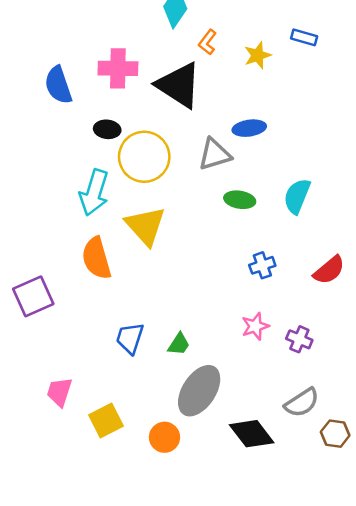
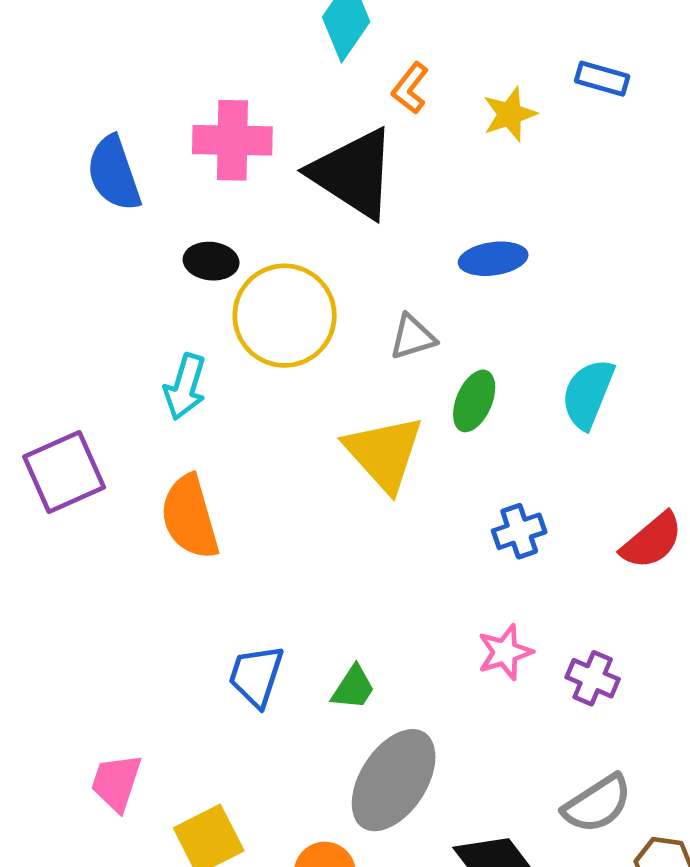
gray triangle: (215, 154) -> (413, 337), moved, size x0.7
cyan arrow: (94, 193) -> (185, 387), size x0.7
green ellipse: (240, 200) -> (474, 401), turned -76
yellow triangle: (145, 226) -> (384, 453), moved
purple square: (33, 296) -> (64, 472), moved

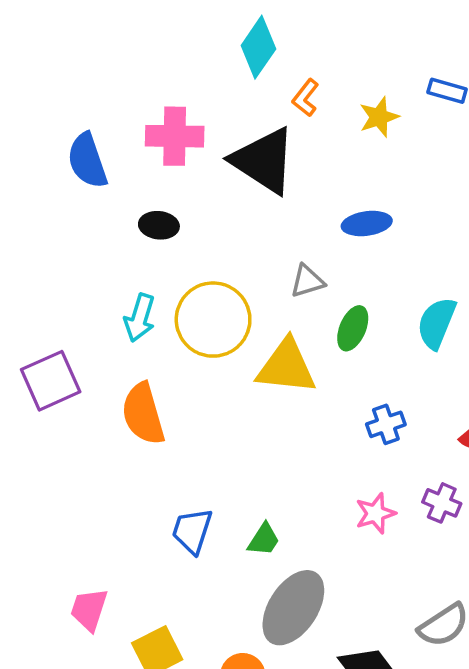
yellow circle: (285, 316) -> (213, 320), moved
yellow triangle: (384, 453) -> (286, 367), turned -42
purple cross: (593, 678) -> (442, 503), moved

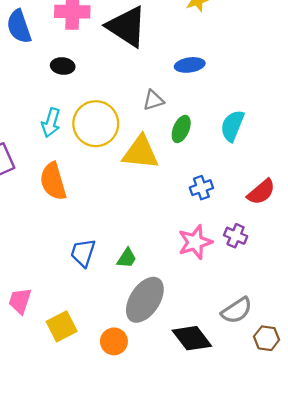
pink star: (375, 513) -> (195, 242), size x1.4

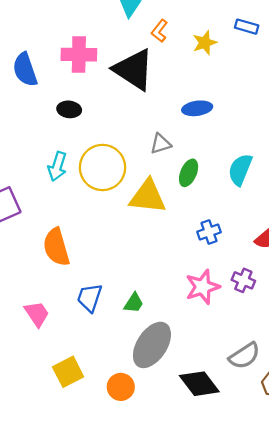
orange semicircle: (53, 181) -> (56, 247), moved
pink trapezoid: (20, 301) -> (37, 314), moved, turned 128

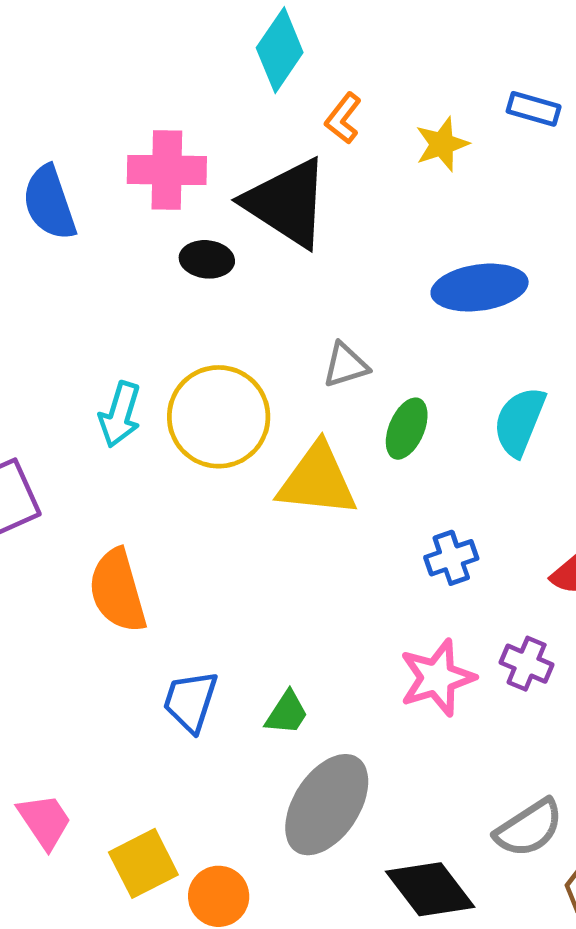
blue ellipse: (197, 108) -> (480, 288), moved, size x1.4
black ellipse: (69, 109) -> (207, 259), moved
pink trapezoid: (37, 314) -> (45, 821), moved
orange circle: (121, 387) -> (219, 896), moved

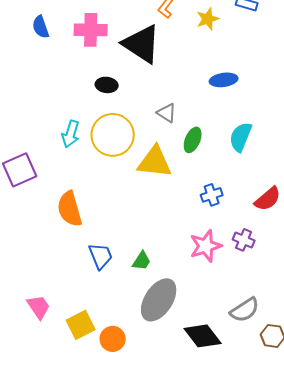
blue semicircle: (49, 203) -> (41, 27), moved, size x0.7
black ellipse: (207, 259) -> (107, 85), moved
blue ellipse: (480, 288) -> (224, 80), size x0.7
gray triangle: (346, 365) -> (167, 113), turned 50
blue trapezoid: (190, 701) -> (101, 256), turned 140

